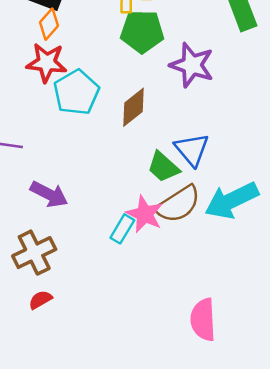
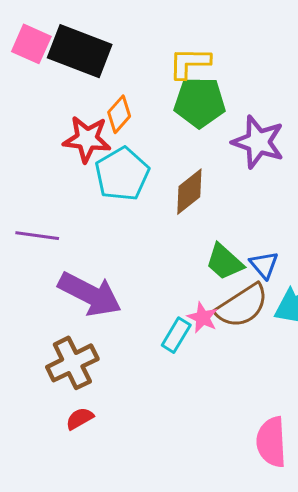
orange diamond: (49, 24) -> (119, 114), moved
blue triangle: (192, 150) -> (264, 265), moved, size x0.7
purple arrow: (49, 194) -> (90, 294), size x1.4
pink star: (145, 214) -> (203, 318), size x0.7

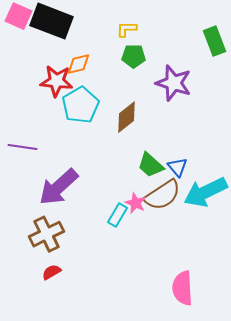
yellow L-shape: (189, 63) -> (126, 29), size x0.7
green pentagon: (200, 102) -> (134, 56), size x0.7
orange diamond: (119, 114) -> (78, 64), turned 35
purple arrow: (90, 294) -> (58, 187), turned 111

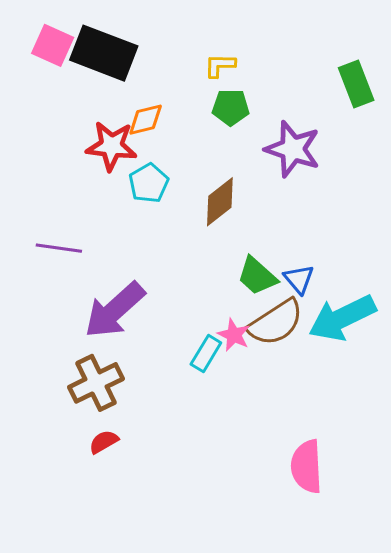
cyan pentagon: (80, 105) -> (149, 183), size x0.7

